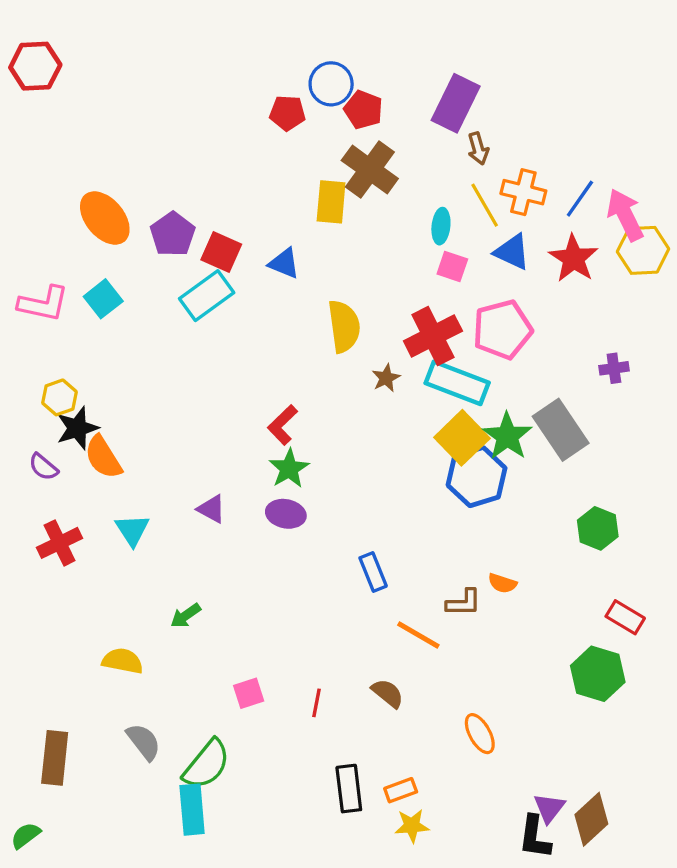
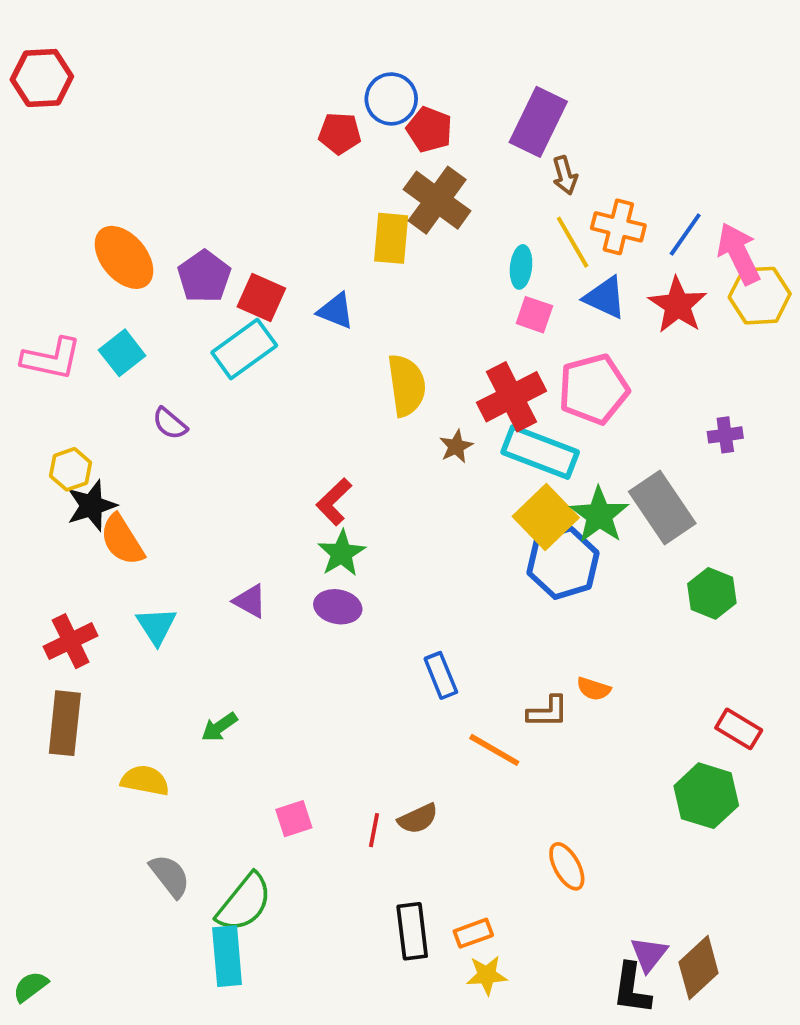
purple semicircle: (43, 467) -> (170, 423), moved
green hexagon: (598, 528) -> (712, 593), moved
brown semicircle: (388, 693) -> (418, 819), moved, turned 116
brown rectangle: (55, 758) -> (65, 723), moved

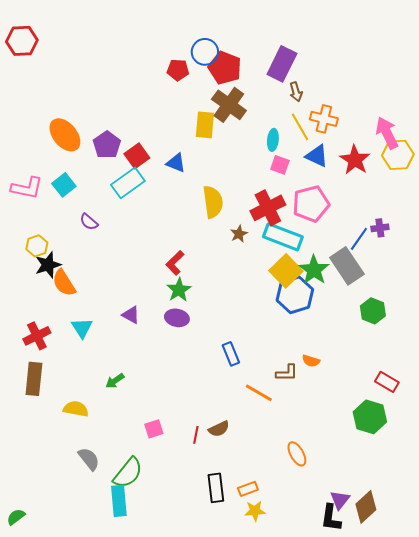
red pentagon: (429, 130) -> (225, 68), size x1.4
blue line: (685, 235) -> (359, 239), moved
red square: (261, 298) -> (137, 156), turned 30

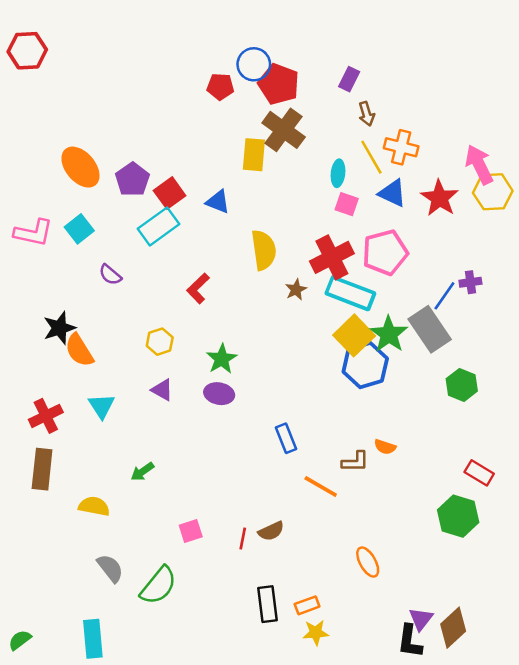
purple rectangle: (282, 64) -> (349, 79), size x0.6
yellow hexagon: (37, 246) -> (160, 342), moved
red L-shape: (175, 263) -> (198, 288), moved
cyan rectangle: (119, 501) -> (93, 639), moved

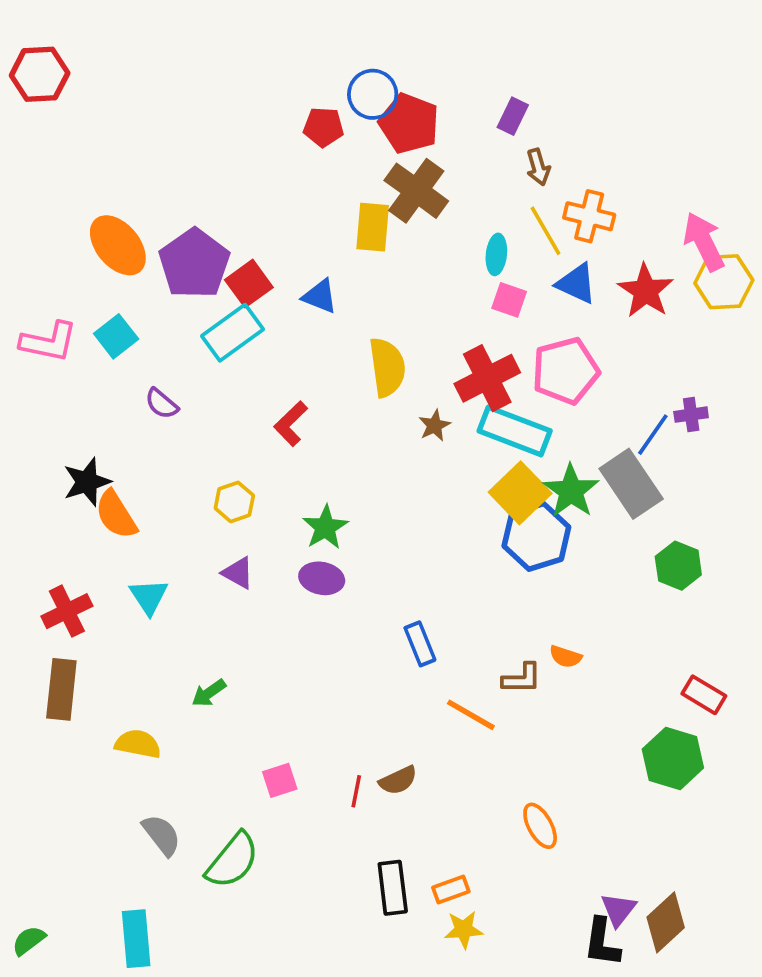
purple pentagon: (132, 179) -> (194, 264), size x1.4

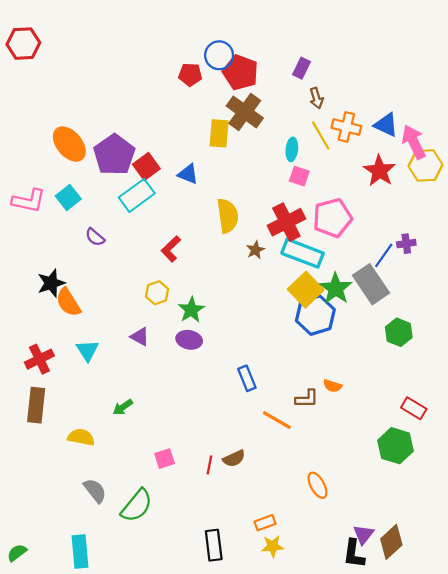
blue triangle: (576, 284) -> (386, 125), moved
yellow hexagon: (234, 502) -> (157, 293), moved
black rectangle: (393, 888) -> (214, 545), moved

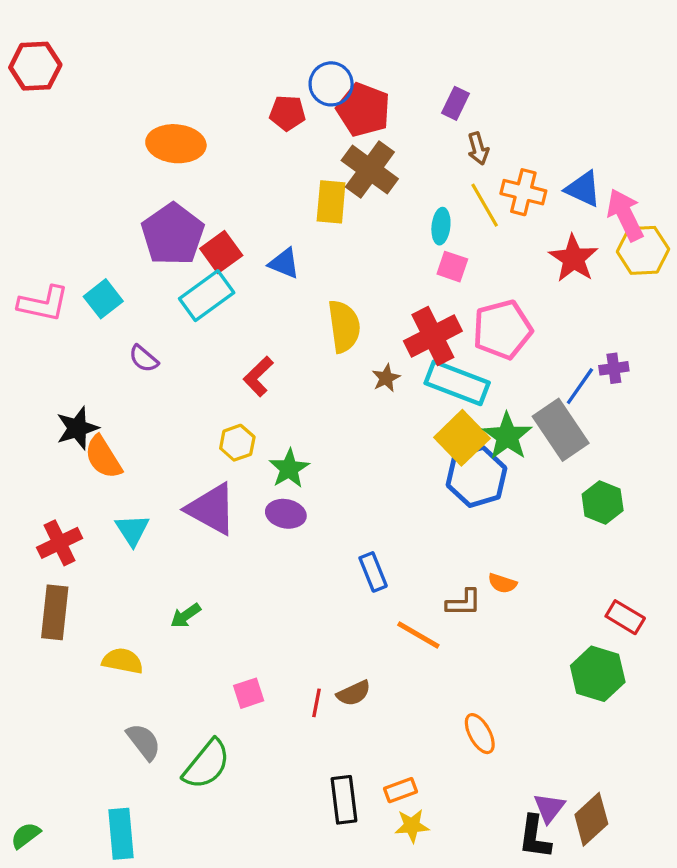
orange ellipse: (69, 144) -> (176, 144), moved, turned -45
purple triangle: (140, 337) -> (211, 509), size x1.8
black rectangle: (214, 545) -> (344, 800), moved

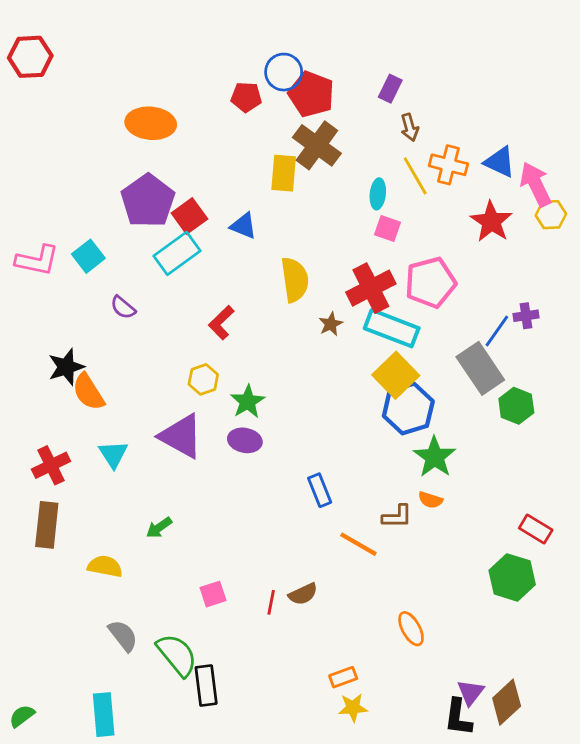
yellow hexagon: (643, 250) -> (551, 215), size x0.7
green star: (507, 436) -> (435, 457), moved
green hexagon: (603, 502) -> (516, 406), moved
green semicircle: (207, 764) -> (177, 655), turned -78
black rectangle: (344, 800) -> (206, 685), moved

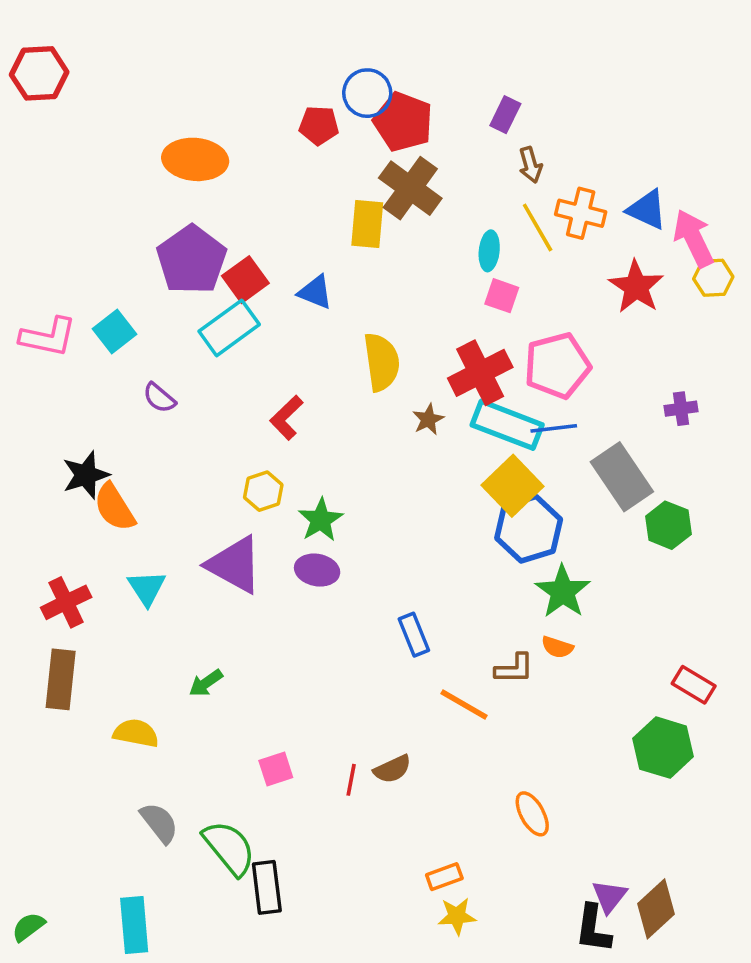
blue line: (497, 331) -> (554, 428), moved, turned 48

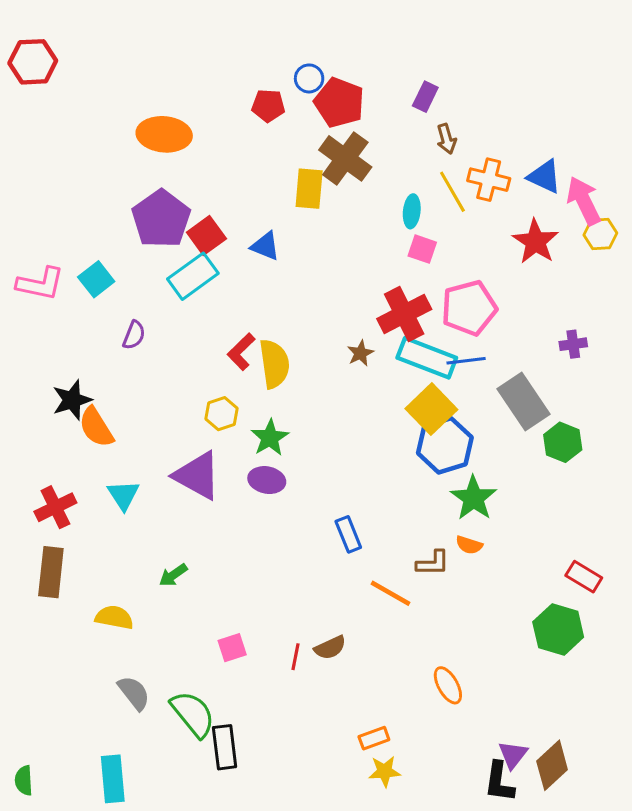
blue circle: (367, 93) -> (309, 78), size x0.7
yellow semicircle: (382, 362) -> (274, 364), moved
purple semicircle: (159, 398) -> (134, 335), turned -108
green semicircle: (28, 927) -> (24, 780), turned -56

